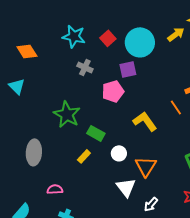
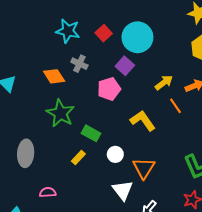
yellow arrow: (176, 34) -> (164, 83), moved
orange diamond: (27, 51) -> (54, 76), moved
purple square: (128, 69) -> (125, 66), turned -36

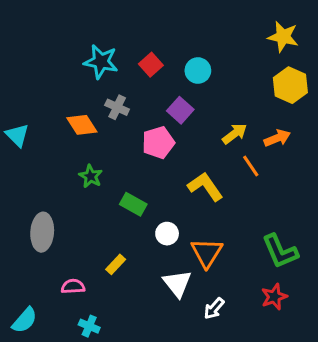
cyan circle: (137, 37) -> (198, 71), size x0.6
green star: (60, 113) -> (91, 176), size x0.6
yellow rectangle: (78, 158) -> (116, 264), moved

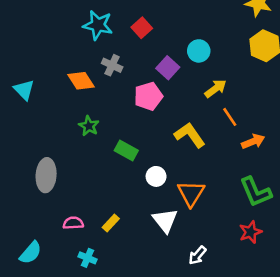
cyan circle: (198, 71) -> (199, 51), moved
orange arrow: (277, 138) -> (253, 142), moved
yellow rectangle: (116, 264) -> (111, 223), moved
white arrow: (214, 308) -> (197, 255), moved

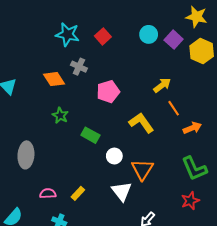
cyan circle: (199, 51) -> (149, 34), moved
purple square: (168, 68) -> (174, 40), moved

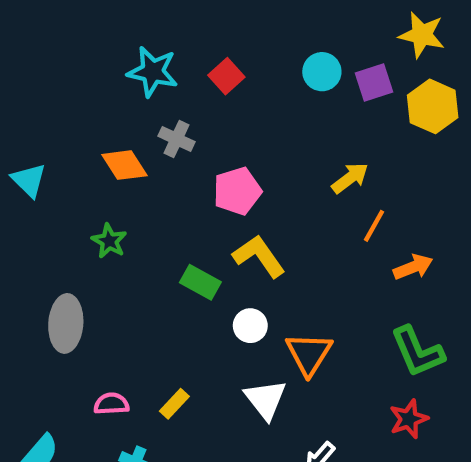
purple square: (174, 40) -> (374, 83), turned 30
orange line: (174, 108) -> (374, 226), turned 63
green star: (60, 115) -> (109, 241), moved
yellow L-shape: (141, 123) -> (259, 256), moved

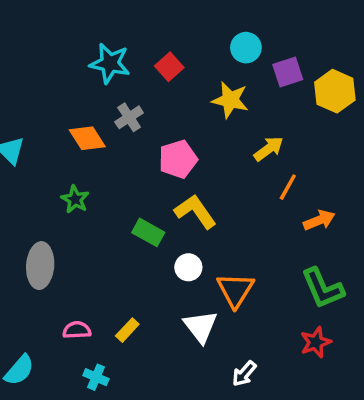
yellow star: (422, 35) -> (230, 100), moved
cyan circle: (322, 72) -> (246, 48), moved
gray cross: (176, 139) -> (129, 117), turned 32

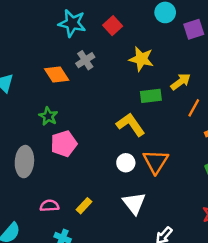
yellow star: (230, 100) -> (141, 59), moved
pink pentagon: (178, 159) -> (64, 144), moved
green rectangle: (148, 232) -> (151, 96), moved, turned -36
orange triangle: (235, 290) -> (156, 162), moved

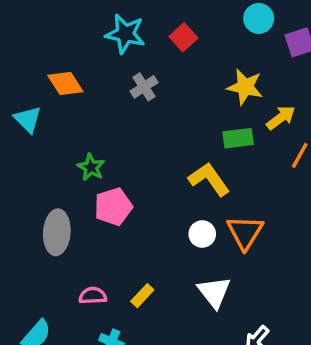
yellow star: (141, 59) -> (245, 87), moved
orange diamond: (57, 74) -> (65, 83), moved

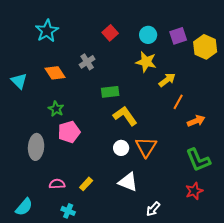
cyan circle: (259, 18) -> (148, 35), moved
cyan star: (125, 34) -> (47, 31), moved, turned 30
orange diamond: (65, 83) -> (55, 73), moved
green rectangle: (238, 138) -> (110, 92), moved
white triangle: (214, 292) -> (128, 182), turned -30

